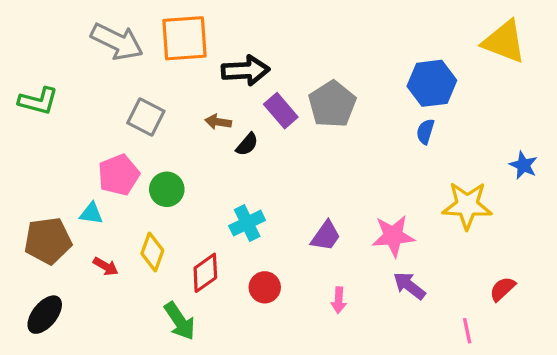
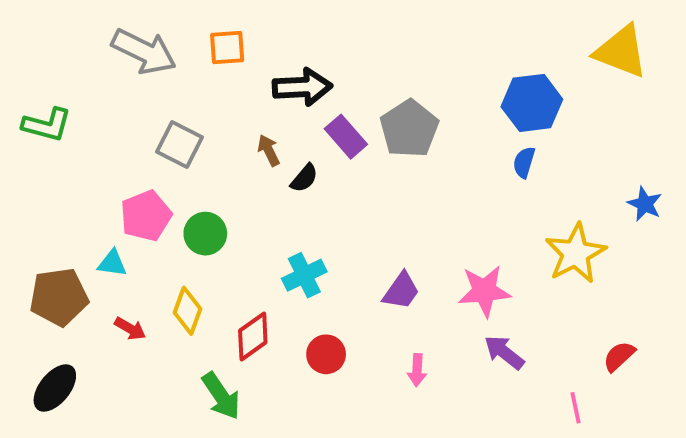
orange square: (184, 38) -> (227, 47), size x0.6
brown arrow: (218, 122) -> (269, 150), turned 55
yellow star: (467, 205) -> (575, 253), turned -30

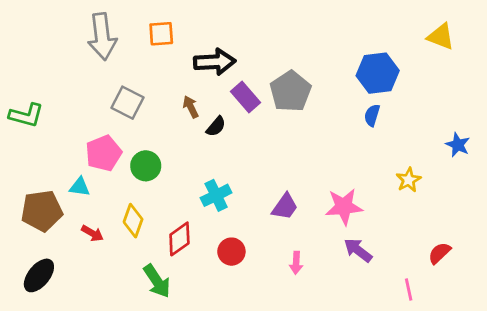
gray arrow: (144, 51) -> (102, 37), turned 57
yellow triangle: (621, 51) -> (441, 37), size x0.7
green L-shape: (47, 125) -> (26, 115), moved
yellow star: (575, 253) -> (409, 180), size x0.6

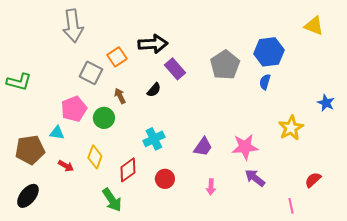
orange square: (161, 34) -> (117, 57), moved, turned -30
gray pentagon: (290, 91) -> (225, 65), moved
brown arrow: (191, 107) -> (120, 96), moved
yellow star: (409, 180) -> (291, 128), size x1.4

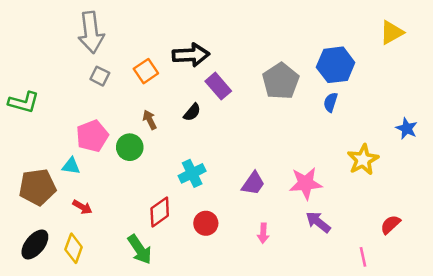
yellow triangle: (314, 26) -> (392, 32), turned -50
gray square: (91, 73) -> (100, 76), moved, size x0.7
yellow diamond: (95, 157) -> (74, 248), moved

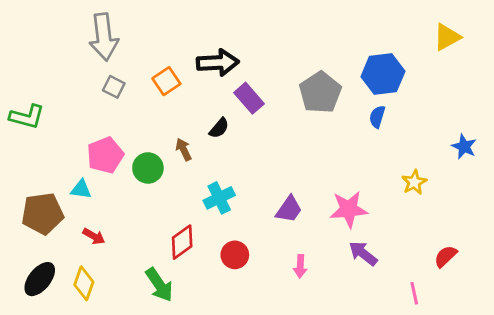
brown arrow: (150, 120) -> (184, 149), moved
yellow star: (363, 160) -> (414, 182), size x0.7

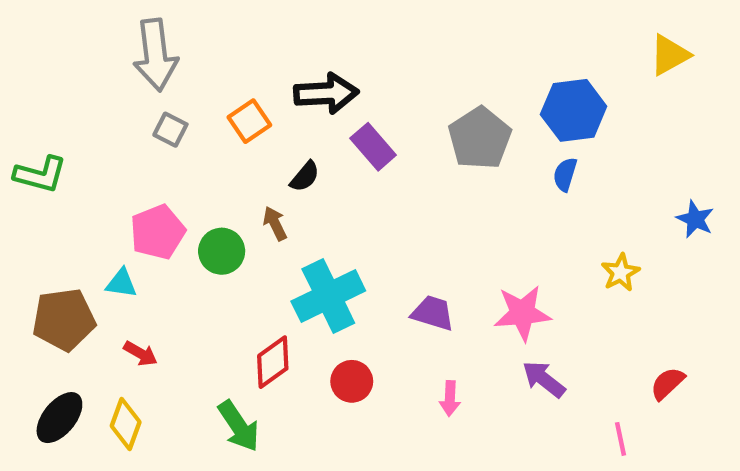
black semicircle: (219, 128) -> (305, 177), moved
cyan cross: (219, 198) -> (328, 296), size x1.5
purple trapezoid: (289, 209) -> (433, 313), turned -108

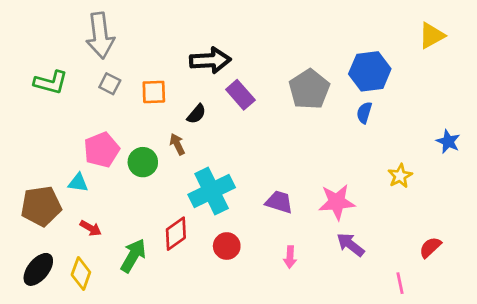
orange square: (249, 121) -> (154, 92), moved, turned 32
green L-shape: (40, 174) -> (51, 82), moved
green arrow: (239, 426) -> (133, 256), moved, turned -116

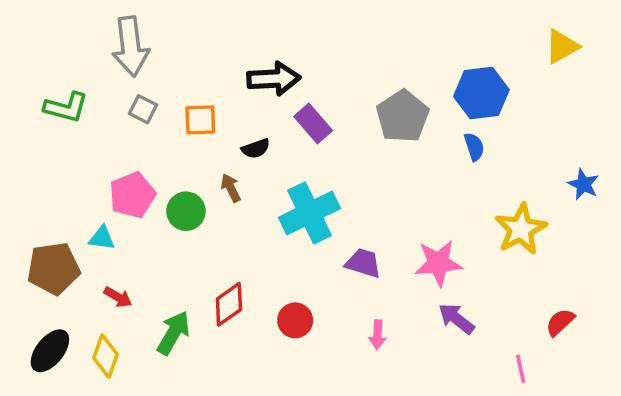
blue semicircle: (364, 113) -> (474, 147), turned 145
black semicircle: (196, 114) -> (256, 149), turned 30
yellow star: (400, 176) -> (521, 229), size x1.6
cyan cross: (212, 191) -> (309, 213), moved

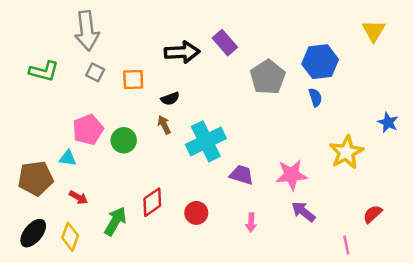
yellow triangle: (562, 46) -> (374, 31), turned -30
purple rectangle: (313, 123) -> (225, 43), moved
brown arrow: (231, 188) -> (164, 125), moved

